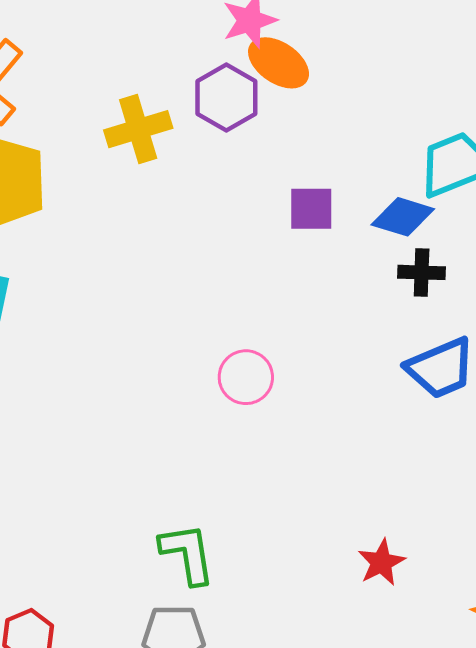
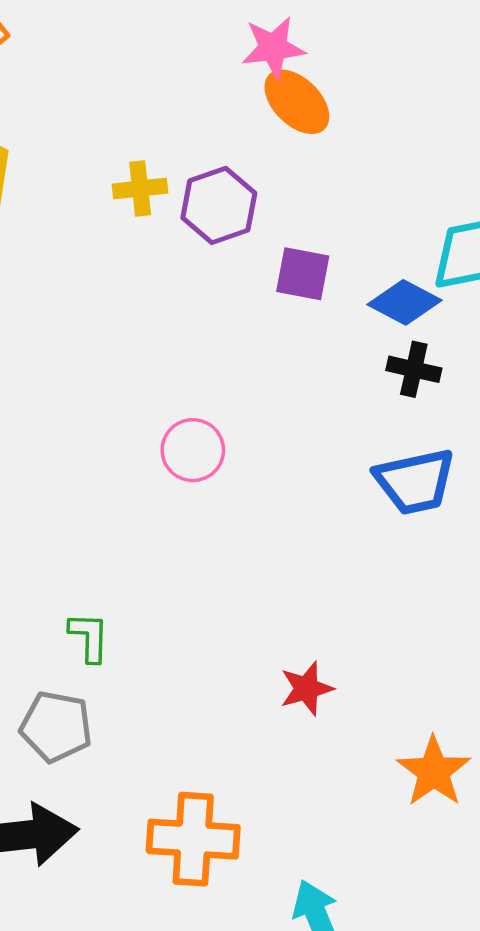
purple hexagon: (226, 97) -> (219, 205), moved
yellow cross: (138, 129) -> (140, 188), moved, size x0.7
green L-shape: (187, 554) -> (89, 637), size x0.7

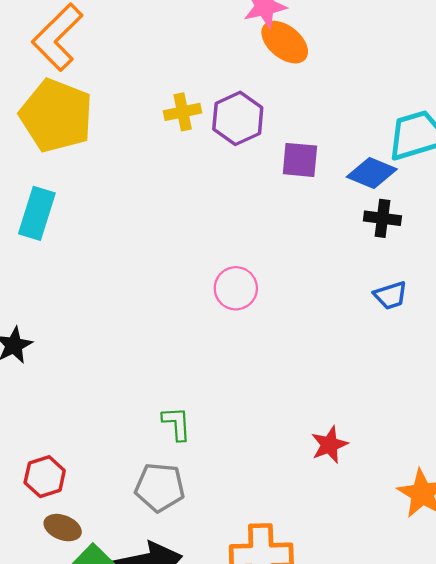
blue trapezoid: (415, 481) -> (391, 295), size x0.6

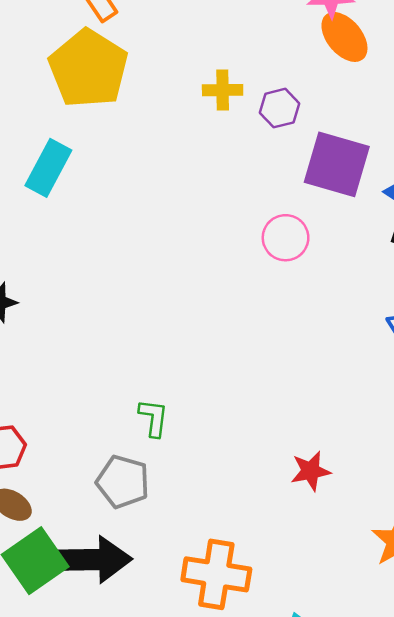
purple hexagon: (238, 118) -> (280, 108), size x0.7
purple square: (300, 160) -> (337, 164), size x1.6
pink circle: (236, 288) -> (286, 238), moved

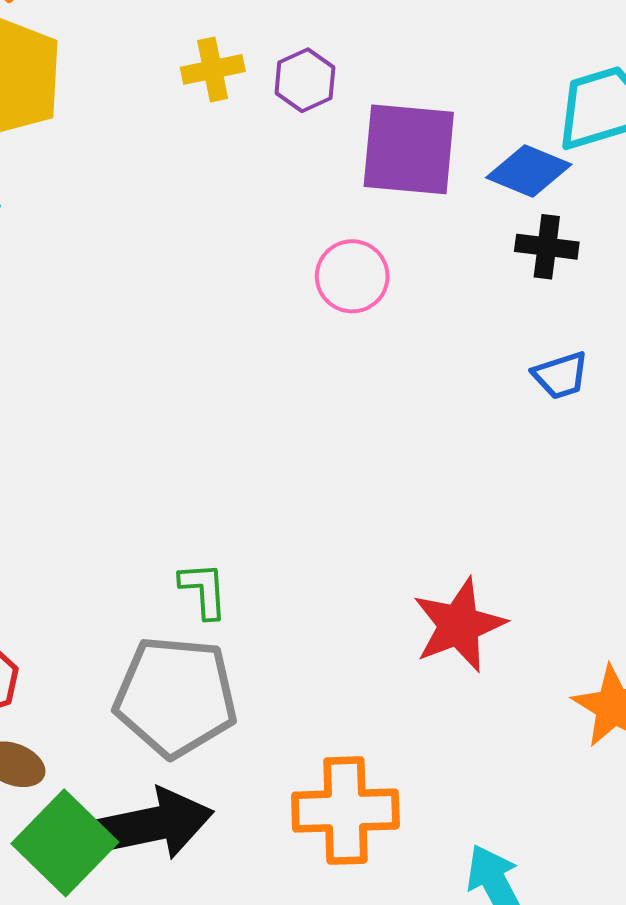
red star: (311, 471) -> (459, 625), size x1.5
gray pentagon: (123, 482) -> (176, 697), size x1.5

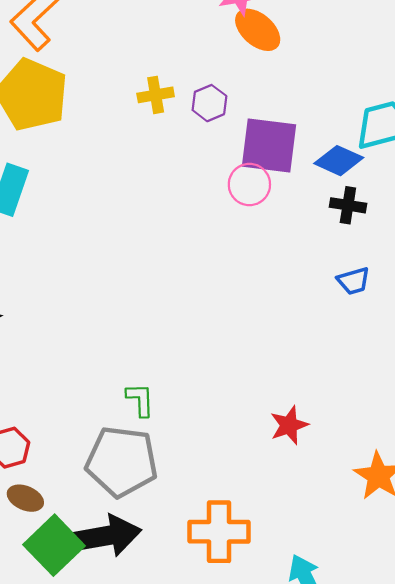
pink circle: (352, 276) -> (249, 184), moved
red star: (459, 625) -> (289, 425), size x0.7

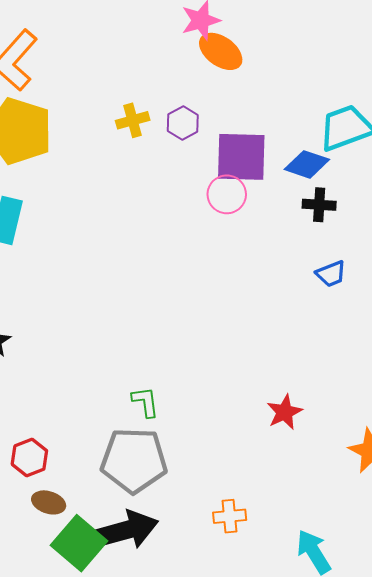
orange cross: (219, 532) -> (230, 516), size x0.6

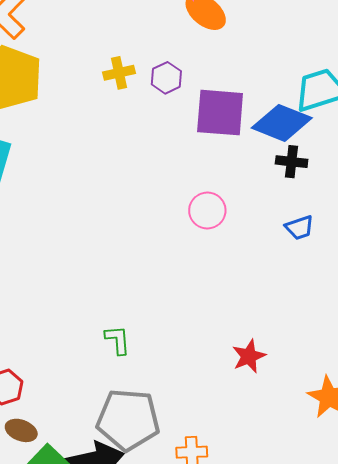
blue diamond: (307, 164) -> (282, 123), size x1.4
pink circle: (227, 194) -> (207, 210), moved
gray pentagon: (134, 460) -> (128, 420), moved

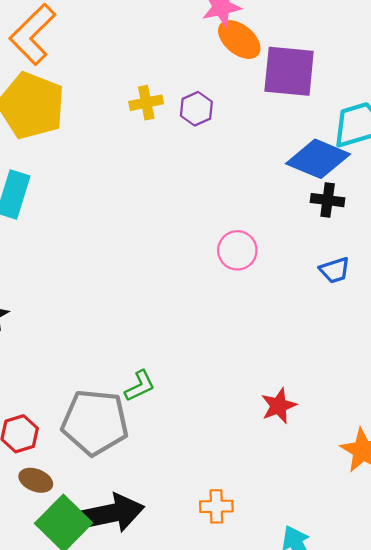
purple square: (220, 113) -> (289, 71), moved
green L-shape: (118, 340) -> (140, 386), turned 68
gray pentagon: (128, 420) -> (95, 422), moved

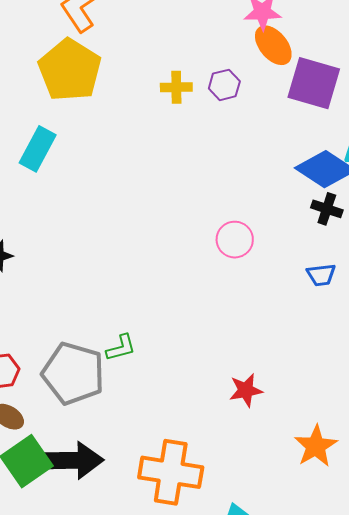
purple hexagon: (196, 109) -> (224, 85), moved
orange cross: (216, 506) -> (171, 472), size x2.0

